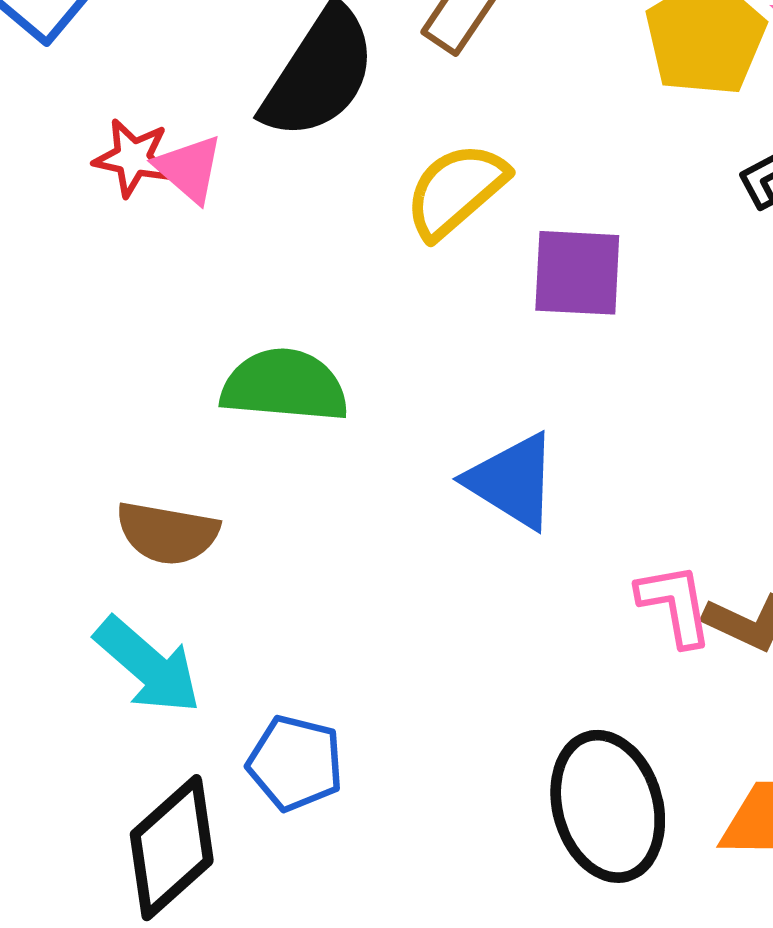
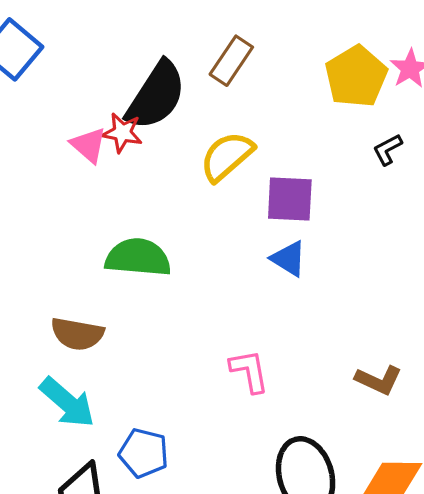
red star: (133, 158) -> (122, 133), moved
blue triangle: (512, 481) -> (289, 259), moved, size x0.7
pink L-shape: (675, 605) -> (249, 371), moved

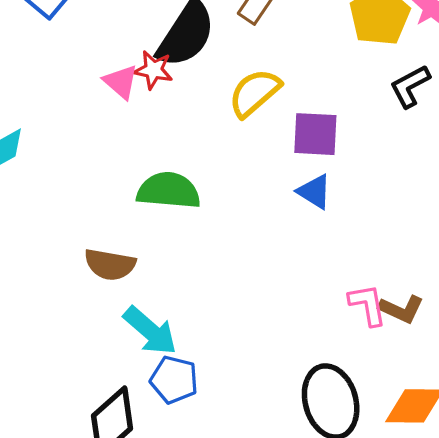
black L-shape: (388, 150) -> (410, 86), size x1.4
pink L-shape: (249, 371) -> (368, 305), moved
cyan arrow: (67, 402) -> (150, 331), moved

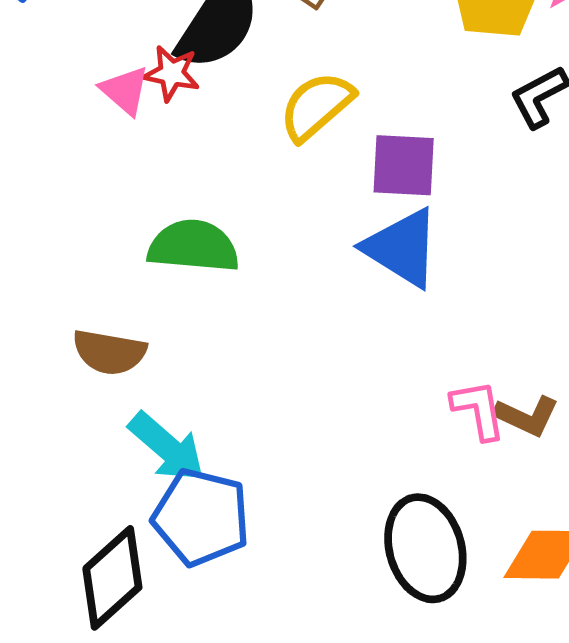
blue triangle: (314, 192) -> (402, 248), size x1.6
blue pentagon: (174, 380) -> (201, 517), size x1.4

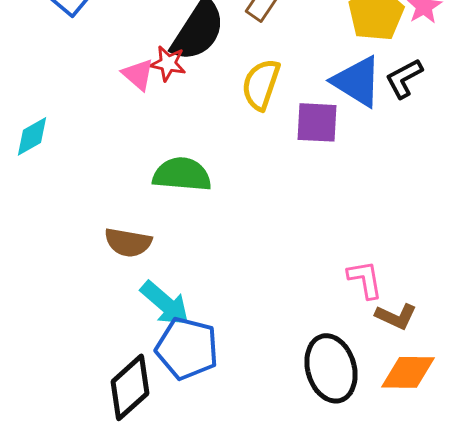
yellow semicircle: (316, 106) -> (261, 84), turned -30
blue triangle: (402, 248) -> (357, 81), moved
brown L-shape: (527, 416) -> (396, 316), moved

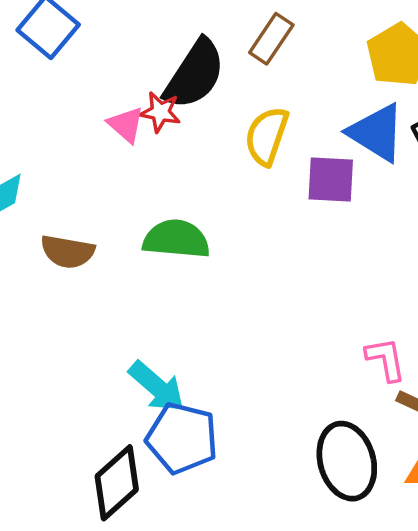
brown semicircle: (128, 242) -> (68, 252), moved

